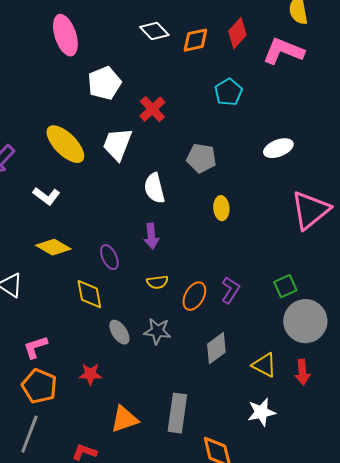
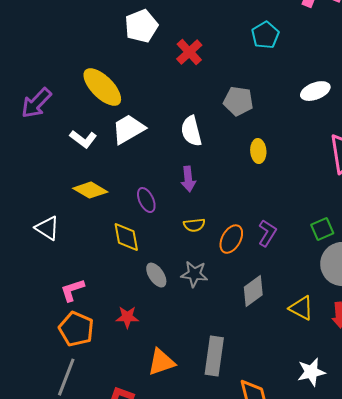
white trapezoid: (117, 144) -> (128, 129), moved, turned 39
white star: (261, 412) -> (311, 372), moved

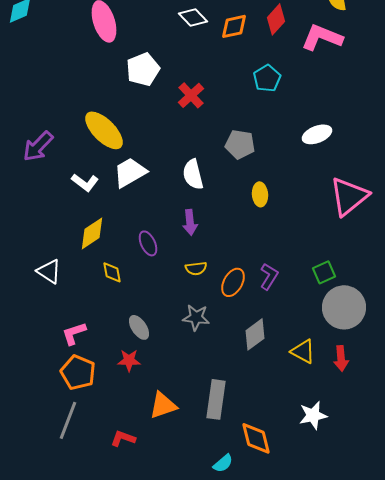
yellow diamond: (90, 190) -> (92, 233), turned -64
yellow diamond: (126, 237) -> (112, 272), moved, size x0.7
gray ellipse: (156, 275) -> (139, 327), moved

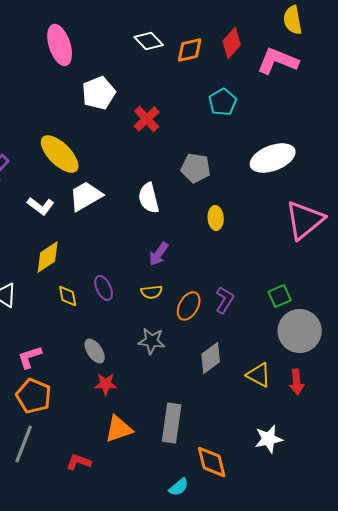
white ellipse: (317, 134) -> (273, 158), size x1.5
purple arrow: (190, 222) -> (159, 254), moved, turned 40
purple ellipse: (148, 243) -> (104, 288), moved
red star: (129, 360) -> (106, 384), moved

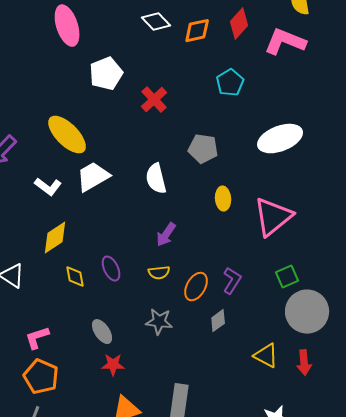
pink triangle: (305, 220) -> (273, 217), moved
gray diamond: (211, 358) -> (218, 321), moved, size x0.7

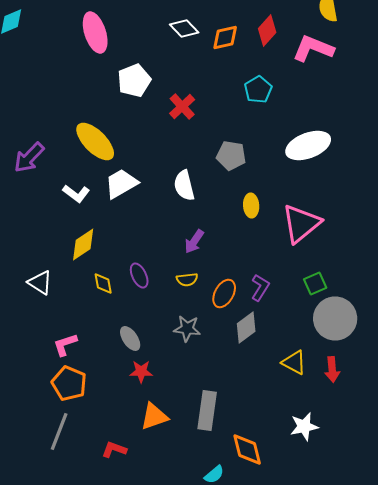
gray diamond: (218, 321) -> (246, 328), size x1.4

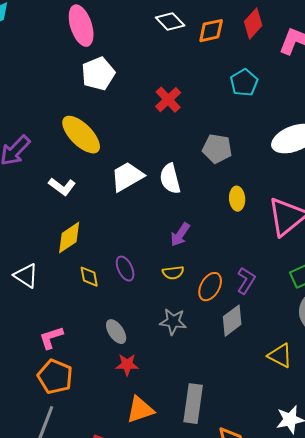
white pentagon: (134, 80) -> (98, 74), moved
white trapezoid: (121, 184) -> (127, 177), moved

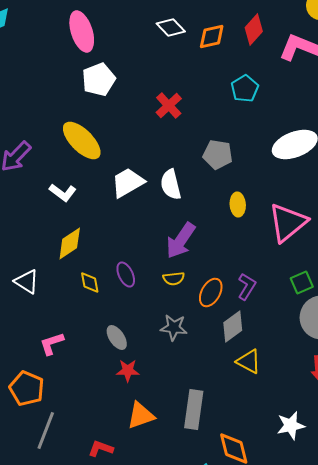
purple arrow: (180, 235) -> (181, 240), size x1.5
yellow triangle: (280, 356) -> (249, 362), moved
orange pentagon: (55, 377) -> (27, 388), moved

